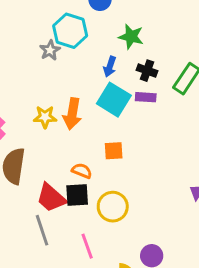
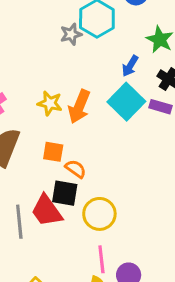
orange square: (114, 151) -> (53, 152), moved
red trapezoid: (51, 198) -> (47, 211), moved
pink line: (87, 246) -> (101, 259), moved

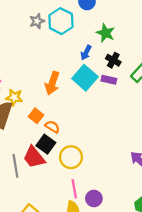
gray star: (71, 34) -> (37, 21), moved
yellow star: (50, 103) -> (14, 97), moved
orange square: (53, 152) -> (36, 116), turned 32
black square: (65, 193) -> (46, 144), turned 30

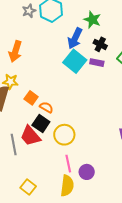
blue arrow: (86, 53) -> (75, 38), size x1.5
orange arrow: (52, 83) -> (15, 51), moved

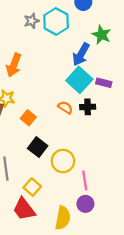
black cross: (100, 44) -> (88, 107), moved, turned -32
orange semicircle: (46, 107) -> (65, 107), moved
red trapezoid: (30, 136) -> (24, 209), moved
pink line: (68, 164) -> (85, 180), moved
yellow square: (28, 187) -> (32, 187), moved

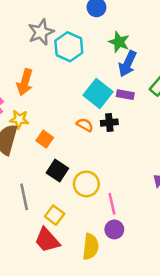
gray star: (32, 21) -> (41, 32), size x1.5
cyan hexagon: (56, 21) -> (69, 47), moved
blue arrow: (81, 54) -> (127, 64), moved

